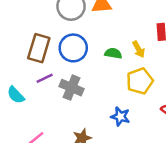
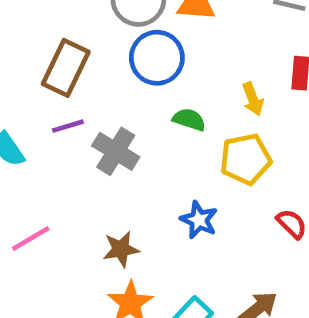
blue circle: (73, 48) -> (157, 58), moved
green semicircle: (113, 53) -> (189, 120), moved

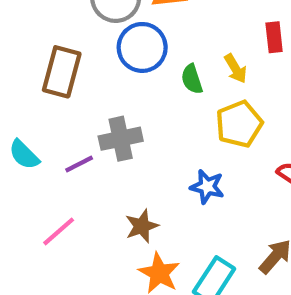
green semicircle: (189, 120) -> (192, 79), moved, turned -116
purple line: (68, 126) -> (79, 164), moved
gray cross: (116, 151) -> (121, 139), turned -33

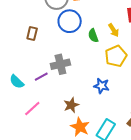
brown rectangle: (62, 72) -> (32, 33), size x0.6
cyan semicircle: (24, 155) -> (17, 82), moved

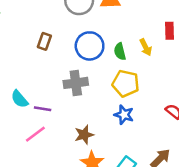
blue circle: (70, 21) -> (90, 46), moved
yellow pentagon: (116, 56) -> (126, 83), moved, turned 30
purple line: (41, 77) -> (43, 109), moved, turned 32

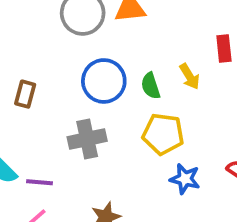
brown rectangle: (44, 41) -> (25, 94), moved
blue star: (124, 115) -> (185, 179), moved

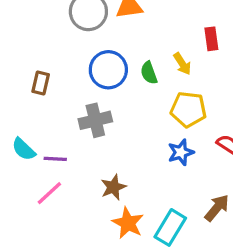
yellow pentagon: (163, 134) -> (188, 109), moved
blue star: (185, 179) -> (181, 152), turned -30

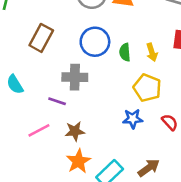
brown rectangle: (41, 83) -> (41, 38), size x1.5
purple line: (55, 159) -> (57, 101), moved
pink line: (49, 193) -> (39, 130), moved

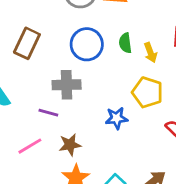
green semicircle: (125, 52) -> (125, 43), moved
blue star: (133, 119) -> (117, 118), moved

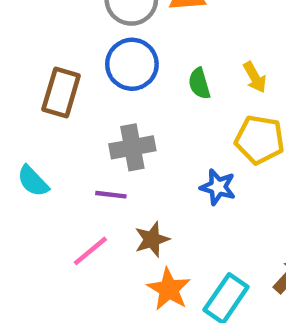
green semicircle: (125, 43) -> (199, 84), moved
blue circle: (87, 44) -> (132, 64), moved
blue star: (117, 118) -> (218, 187), turned 30

